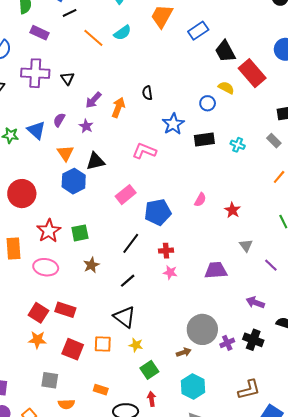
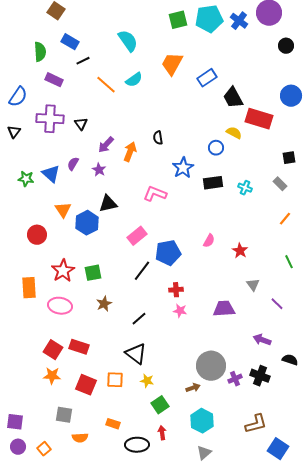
red rectangle: (252, 73) -> (259, 119), turned -32
orange triangle: (65, 153) -> (63, 210), moved
red circle: (22, 194) -> (37, 235), size x0.7
black line: (131, 243) -> (142, 271), moved

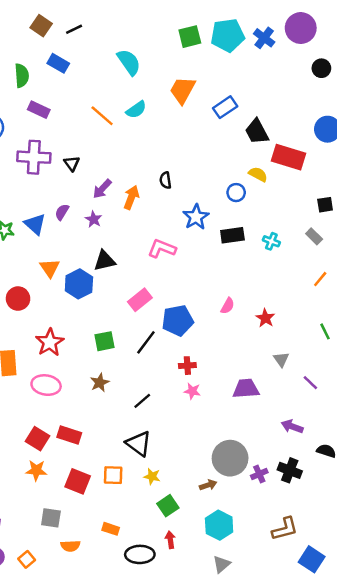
black line: (83, 61) -> (74, 29), moved
green square: (93, 273) -> (105, 341), moved

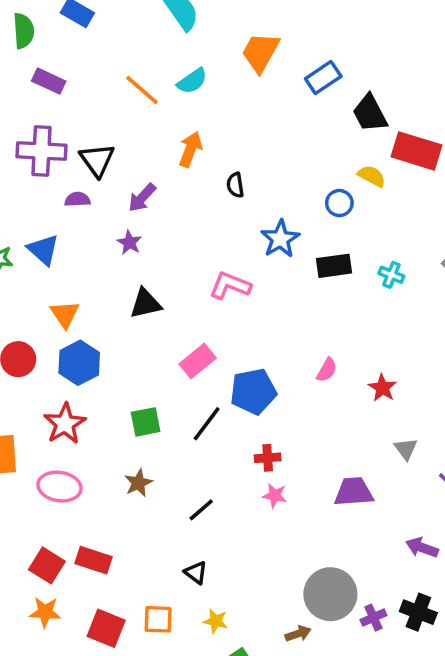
black triangle: (72, 163) -> (97, 160), size x1.5
orange arrow: (131, 197) -> (190, 149), moved
purple semicircle: (62, 212) -> (77, 199), moved, turned 56
blue hexagon: (79, 284) -> (79, 363), moved
black triangle: (139, 444) -> (196, 573), size x0.6

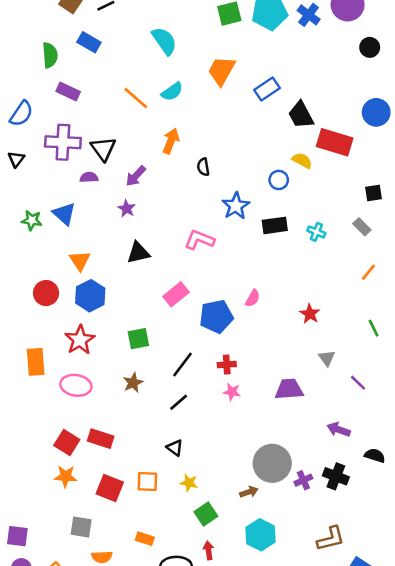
pink semicircle: (327, 370) -> (253, 298), moved
black line: (207, 424) -> (183, 365), moved

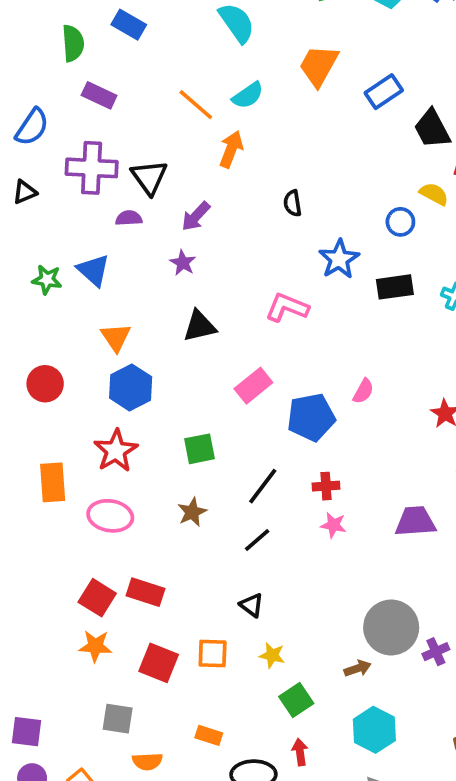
orange arrow: (171, 141) -> (231, 149), moved
black triangle: (16, 159) -> (25, 192), turned 30
red circle: (46, 293) -> (45, 384), moved

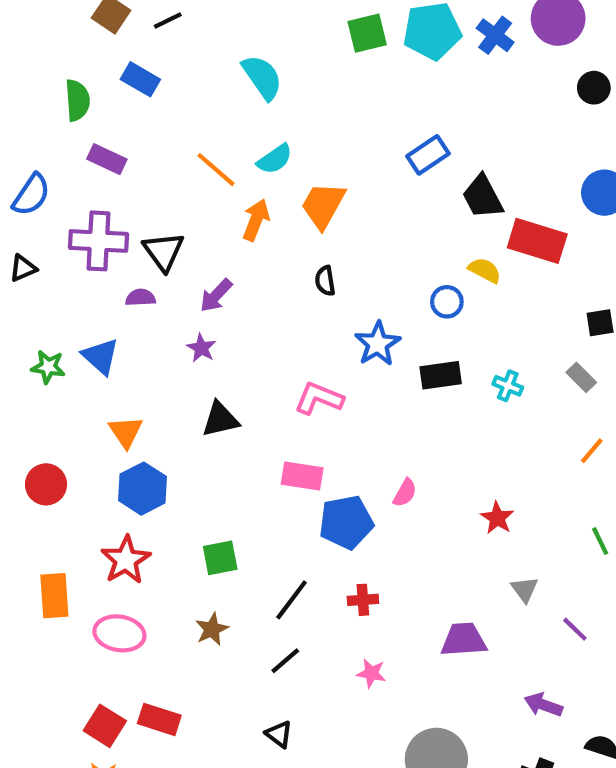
orange trapezoid: (319, 66) -> (323, 205), moved
pink rectangle: (253, 386) -> (302, 476), moved, turned 48
pink star: (333, 525) -> (371, 673), moved

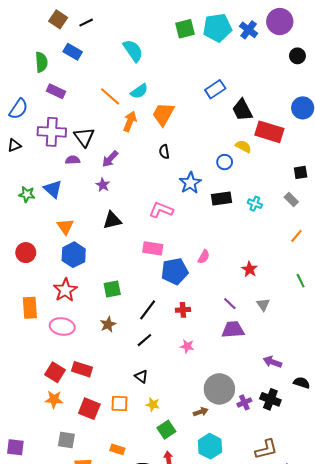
purple line: (575, 629) -> (230, 304), moved

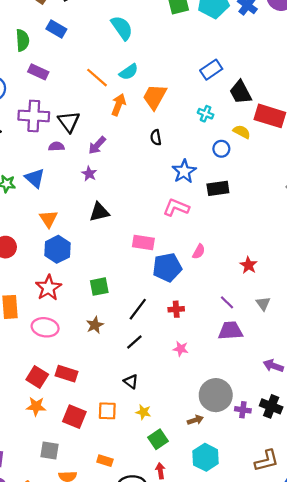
cyan cross: (255, 204) -> (206, 114), moved
pink L-shape: (161, 210) -> (176, 208), moved
purple cross: (244, 402) -> (243, 410), turned 32

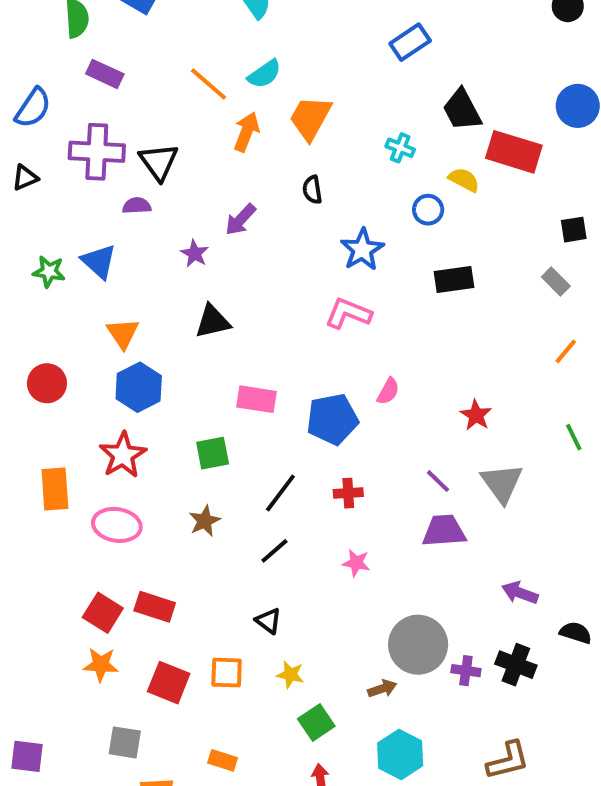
blue rectangle: (211, 70) -> (410, 42), moved
purple arrow: (97, 145) -> (240, 220), moved
black rectangle: (218, 188) -> (454, 280), moved
pink rectangle: (143, 243) -> (256, 399), moved
gray triangle: (263, 304) -> (502, 483), size x1.6

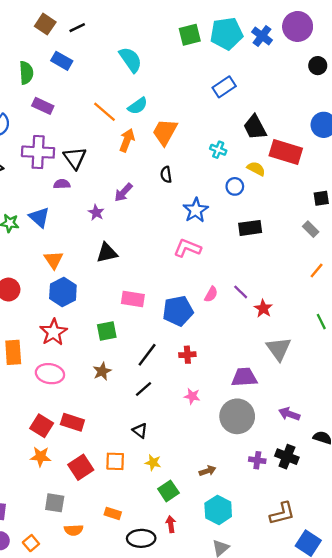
purple line: (438, 481) -> (241, 292), moved
gray circle: (418, 645) -> (237, 416), moved
red square: (169, 683) -> (81, 467), turned 35

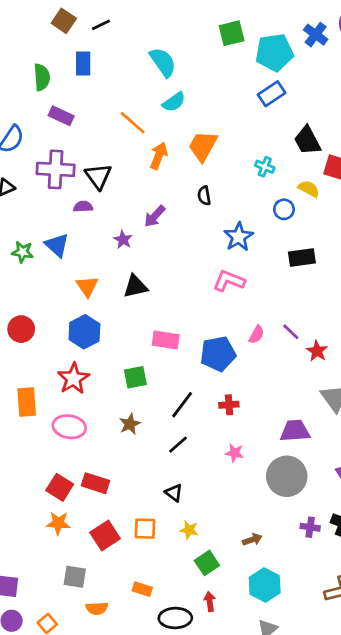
cyan pentagon: (226, 34) -> (274, 52), moved
blue rectangle: (62, 61) -> (83, 63), turned 60
cyan semicircle: (138, 106) -> (174, 102), moved
orange triangle: (53, 260) -> (87, 286), moved

